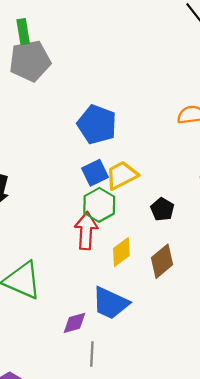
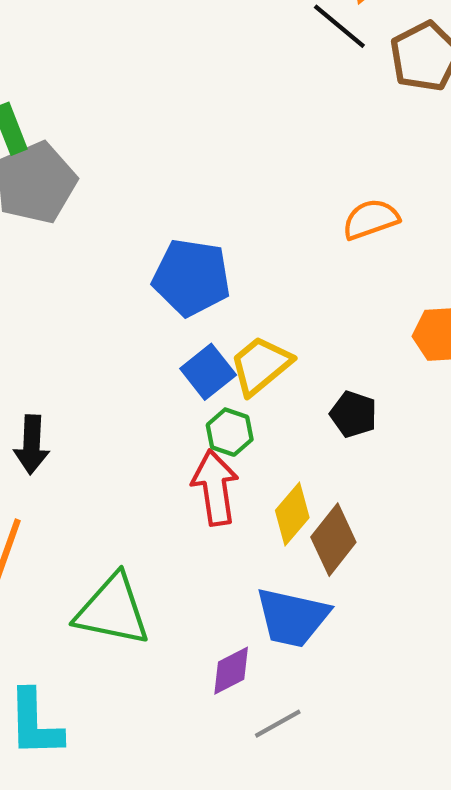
green hexagon: (99, 205) -> (230, 432), size x0.7
brown diamond: (162, 261) -> (333, 540), moved
gray line: (92, 354) -> (278, 724), turned 70

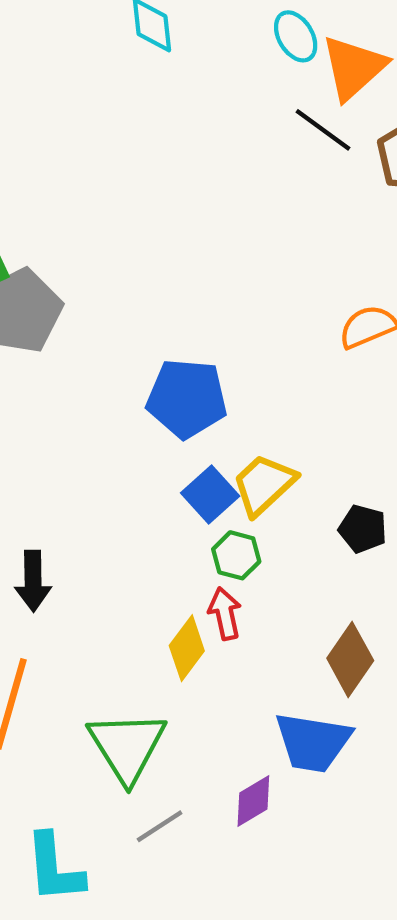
red arrow: (215, 488) -> (225, 613), size x0.7
yellow diamond: (292, 514) -> (187, 648), moved
green triangle: (112, 610) -> (127, 746), turned 50
gray line: (278, 724) -> (160, 826), moved

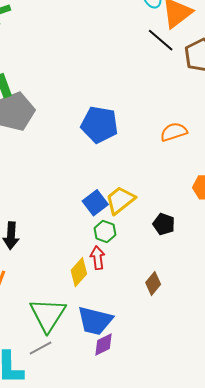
blue pentagon: (187, 398) -> (100, 125), moved
brown diamond: (350, 659) -> (153, 283), size x0.7
blue trapezoid: (313, 742) -> (95, 321), moved
gray line: (160, 826) -> (41, 348), moved

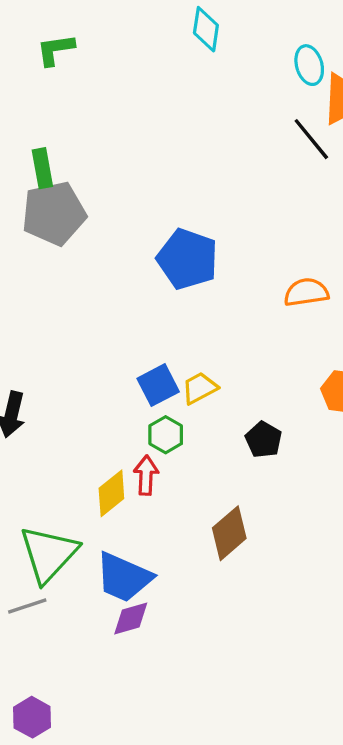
yellow trapezoid: (120, 200) -> (200, 388), size x0.7
brown diamond: (153, 283) -> (229, 533), size x1.4

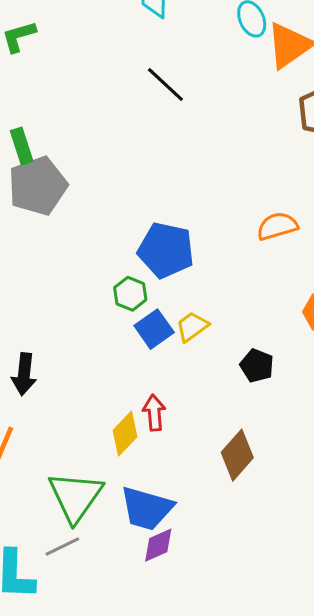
black line: (311, 139) -> (165, 84), moved
blue pentagon: (187, 259) -> (166, 250), moved
green hexagon: (166, 435) -> (130, 294), moved

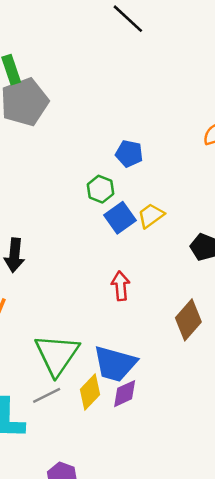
blue pentagon: (166, 250) -> (129, 154), size x0.6
yellow diamond: (125, 434) -> (90, 392), moved

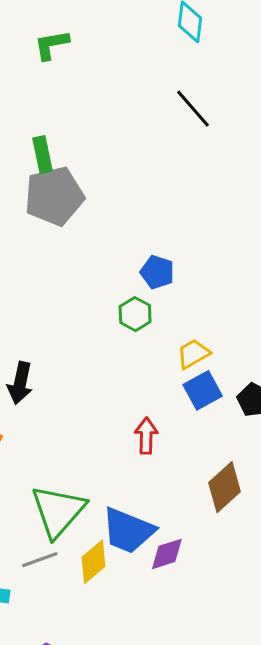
blue pentagon: (129, 154) -> (157, 272), moved
blue square: (120, 218) -> (203, 390), moved
purple diamond: (125, 394) -> (167, 554), moved

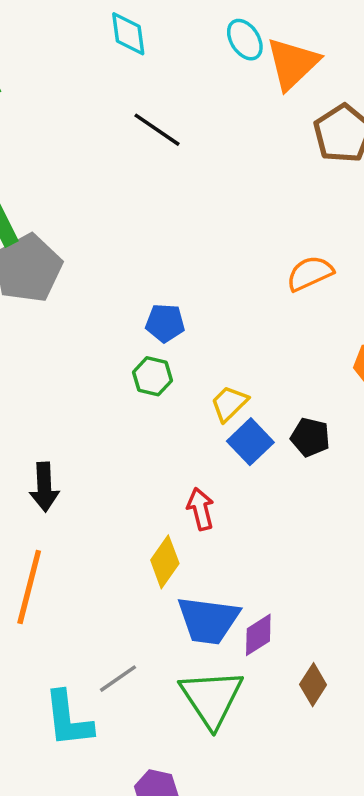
brown diamond: (225, 487) -> (313, 685), moved, size x0.7
green triangle: (58, 511) -> (212, 698), moved
yellow diamond: (93, 562) -> (165, 562), moved

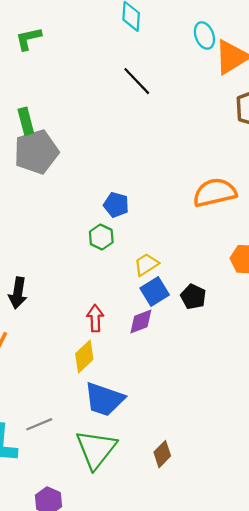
orange semicircle: (310, 273) -> (215, 193), size x1.4
red arrow: (201, 509) -> (95, 318), moved
purple diamond: (258, 635) -> (141, 322), moved

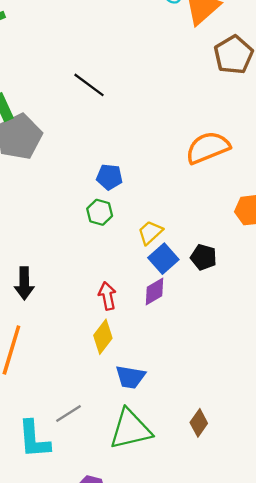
black line: (137, 81) -> (89, 85), moved
blue trapezoid: (104, 399) -> (130, 377), size x0.7
green triangle: (96, 449) -> (130, 429), turned 48

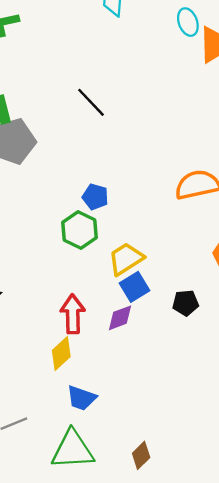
green hexagon: (100, 212) -> (79, 230), size x1.4
yellow trapezoid: (150, 233) -> (126, 259), size x1.4
black pentagon: (204, 257) -> (186, 303), moved, turned -30
red arrow: (107, 296) -> (73, 314), size x1.4

